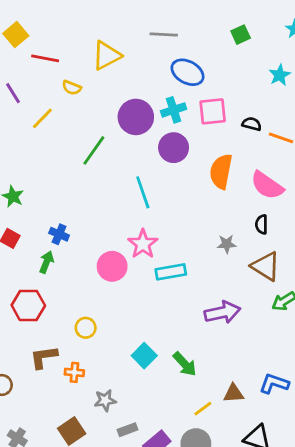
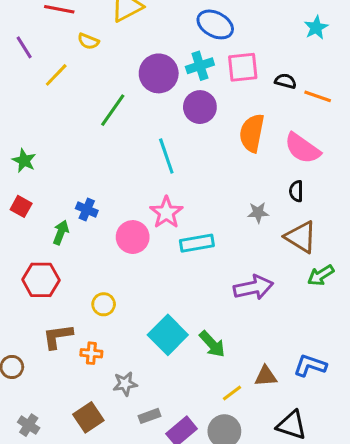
blue cross: (59, 234) -> (87, 209), moved
cyan square: (144, 356) -> (168, 335), size x1.4

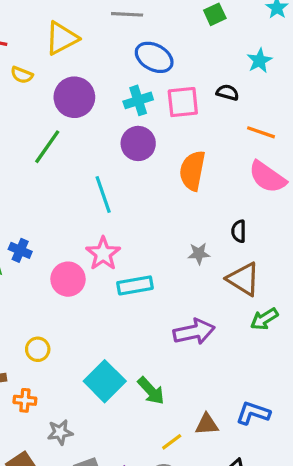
purple circle: (159, 73) -> (74, 97), moved
black semicircle: (286, 81) -> (228, 92), moved
pink semicircle: (302, 148) -> (267, 177), moved

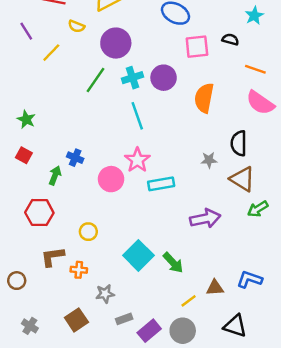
cyan cross: (138, 100) -> (133, 78), moved
black semicircle: (239, 231) -> (239, 143), size x1.5

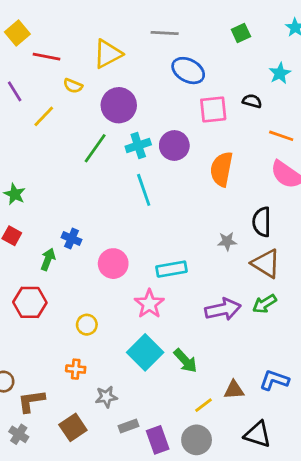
pink star: (137, 160) -> (149, 304), moved
green arrow: (258, 209) -> (265, 304), moved
brown L-shape: (53, 257) -> (31, 401), moved
purple rectangle: (149, 331) -> (158, 440), turned -70

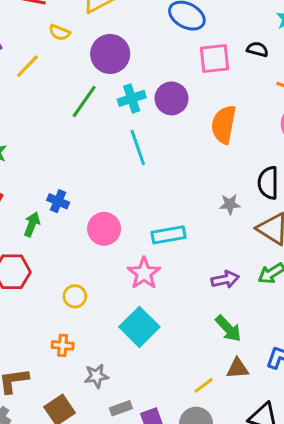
purple arrow: (223, 309) -> (225, 279), size x0.7
green arrow: (185, 361) -> (228, 329), moved

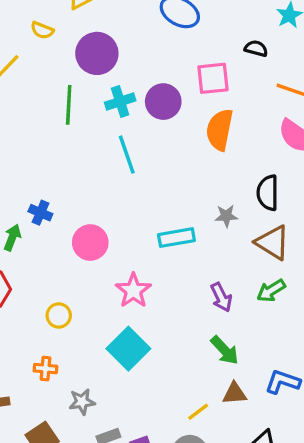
pink square: (214, 59) -> (213, 78), moved
green line: (84, 101) -> (69, 105), turned -32
cyan rectangle: (168, 235) -> (176, 238), moved
purple arrow: (225, 279) -> (221, 297), turned 76

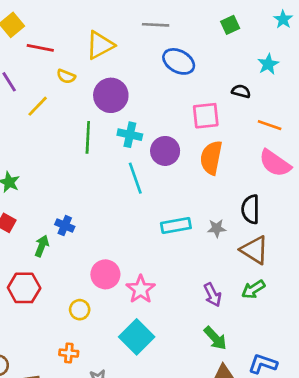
cyan cross: (120, 102) -> (130, 135), turned 30
purple circle: (163, 102) -> (165, 151), moved
cyan rectangle: (176, 238) -> (176, 226), moved
pink circle: (90, 243) -> (105, 274), moved

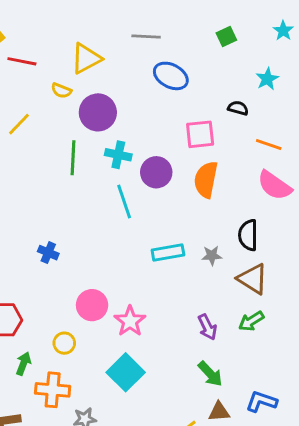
yellow semicircle: (66, 76) -> (61, 91), moved
green arrow: (42, 246) -> (23, 364), moved
orange cross: (69, 353) -> (53, 390), size x1.6

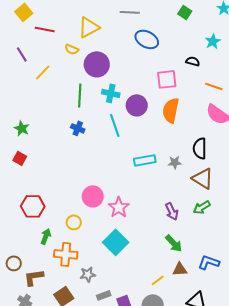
green square: (226, 37) -> (185, 12), turned -32
blue cross: (48, 253) -> (78, 128), moved

